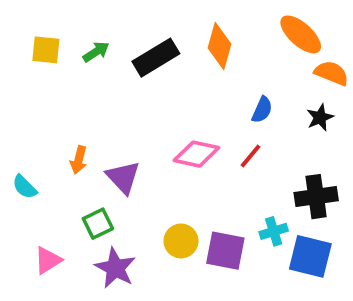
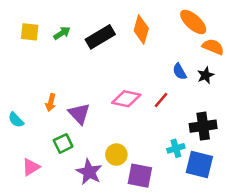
blue semicircle: (262, 110) -> (180, 72), moved, turned 126
purple square: (225, 251) -> (140, 176), moved
purple star: (115, 268) -> (89, 172), moved

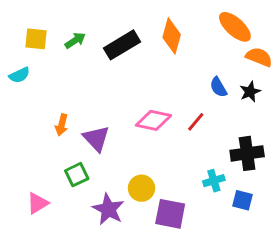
cyan semicircle: (16, 120) -> (19, 75), moved, turned -70
blue square: (199, 164) -> (242, 200), size x0.6

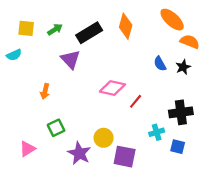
red line: (196, 122) -> (136, 101), moved
purple triangle: (96, 138) -> (70, 59), moved

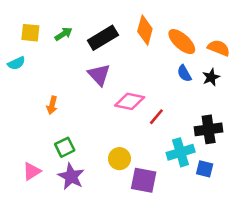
orange ellipse: (172, 20) -> (182, 42), moved
purple triangle: (70, 59) -> (99, 75), moved
cyan cross: (157, 132) -> (181, 152), size x1.5
purple star: (79, 153) -> (71, 176), moved

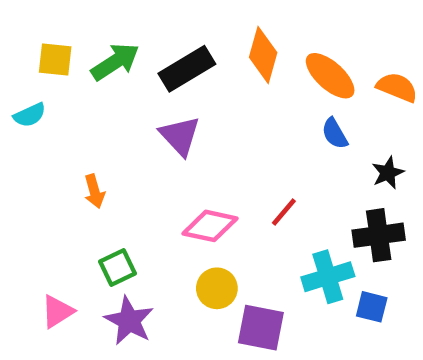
green arrow: (63, 34) -> (115, 62), size x1.5
black star: (211, 77) -> (388, 173), moved
pink diamond: (130, 101) -> (210, 226), moved
orange arrow: (52, 105) -> (94, 191), turned -30

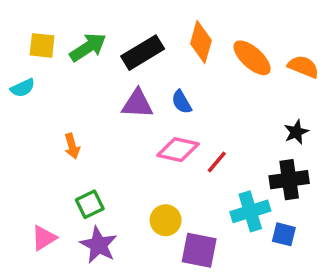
blue semicircle: (335, 133) -> (181, 102), moved
purple triangle: (180, 136) -> (137, 104), turned -44
pink diamond: (210, 226) -> (178, 150), moved

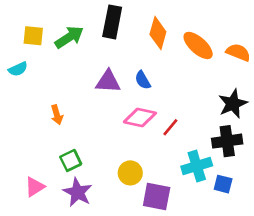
black rectangle: (143, 53) -> (112, 22), moved, turned -48
black star: (296, 132) -> (233, 104), size x1.5

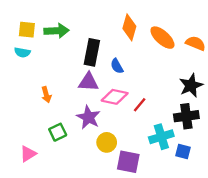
black rectangle: (112, 22) -> (92, 52), moved
green arrow: (69, 37) -> (57, 31), turned 30
cyan semicircle: (18, 69) -> (22, 52), moved, turned 35
purple triangle: (108, 81) -> (88, 82), moved
purple star: (78, 192) -> (88, 117), moved

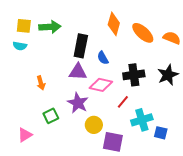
red line: (140, 105) -> (123, 102), moved
black cross: (186, 116) -> (134, 75), moved

